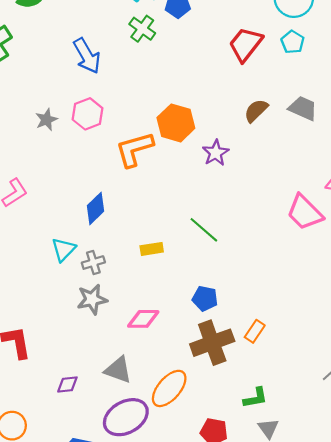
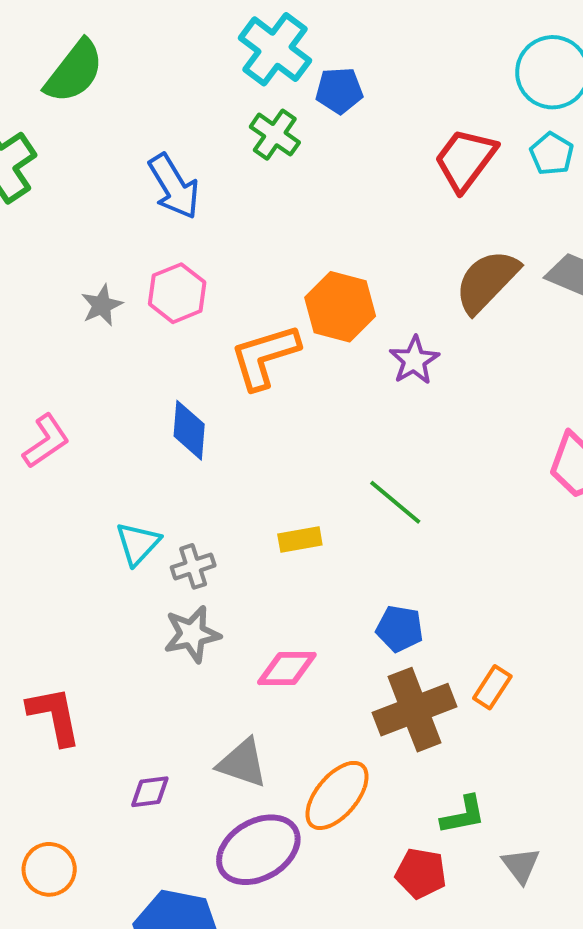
brown semicircle: (256, 111) -> (487, 281), size x1.5
blue diamond: (95, 208) -> (189, 430), moved, turned -40
green L-shape: (255, 398) -> (463, 815), moved

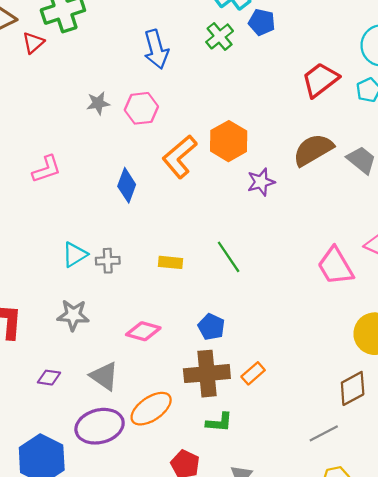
orange L-shape: (265, 357) -> (180, 157), turned -39
cyan triangle: (138, 544) -> (75, 255), moved
gray star: (192, 634) -> (73, 315), moved
green L-shape: (463, 815) -> (219, 422), moved

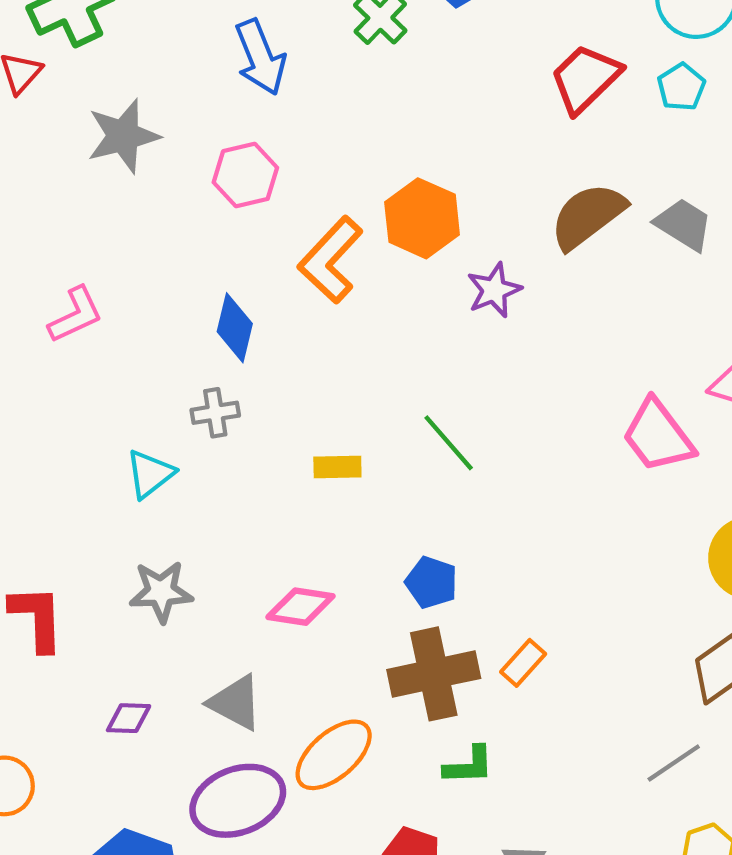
gray star: (98, 103) -> (123, 136), moved, size x1.6
gray cross: (108, 261) -> (215, 413), moved

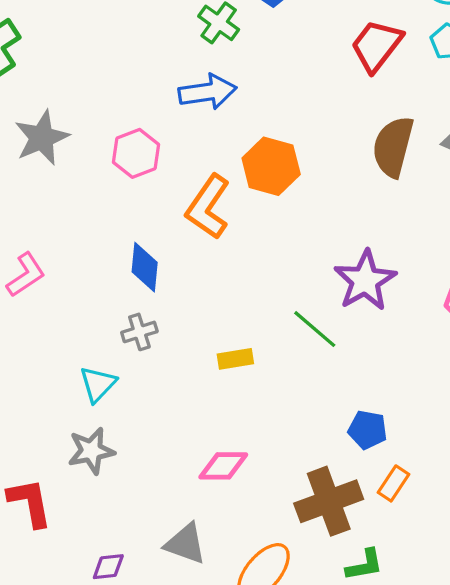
blue arrow: (260, 57) -> (207, 92), moved, turned -68
brown semicircle: (588, 216) -> (393, 147), turned -30
purple star: (494, 290) -> (365, 281), moved, size x1.5
blue pentagon: (431, 582) -> (367, 430), moved
gray star: (161, 592) -> (91, 451), moved

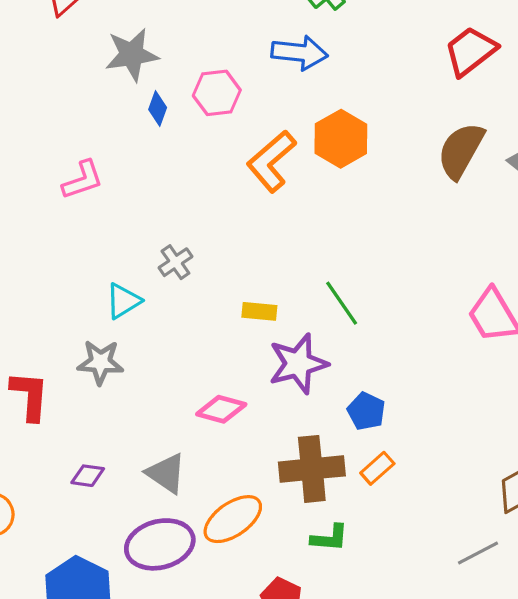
blue diamond: (145, 267) -> (158, 109), moved, size x0.7
purple star: (365, 281) -> (298, 364), moved
gray cross: (139, 332) -> (175, 262), turned -32

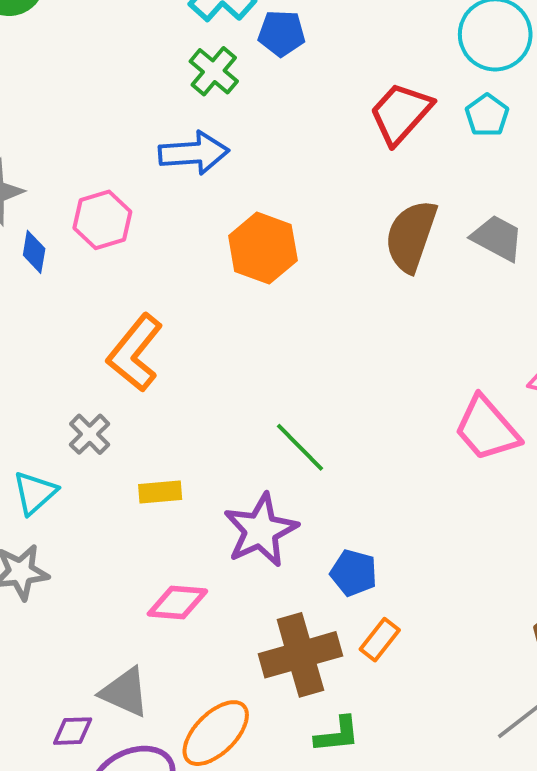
orange L-shape: (271, 161) -> (135, 353), moved
yellow rectangle: (259, 311) -> (160, 492), moved
purple diamond: (88, 476) -> (73, 731), moved

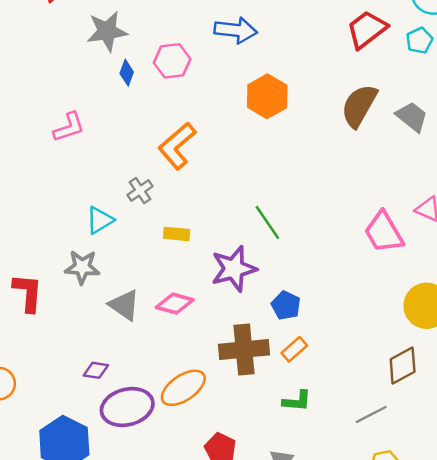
gray triangle: (125, 692) -> (124, 305), moved
green L-shape: (337, 735) -> (297, 401), moved

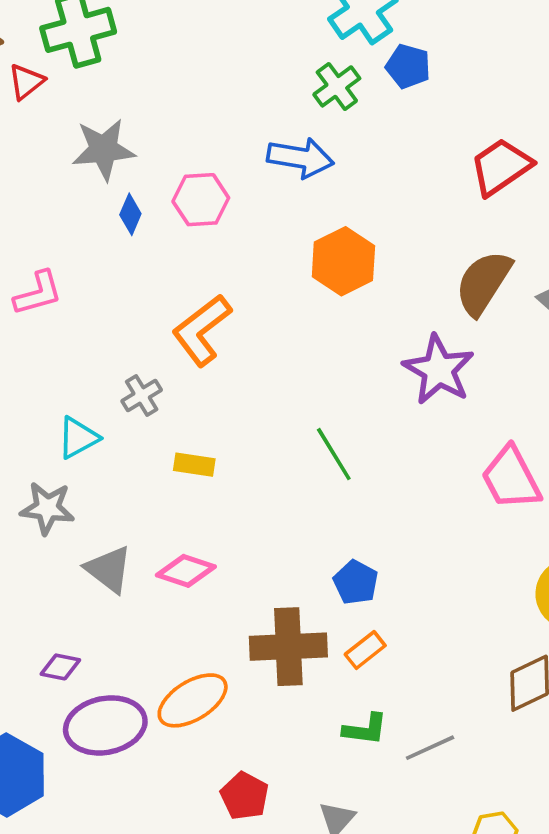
purple star: (234, 269) -> (439, 370), moved, turned -30
gray line: (371, 414) -> (430, 748), moved

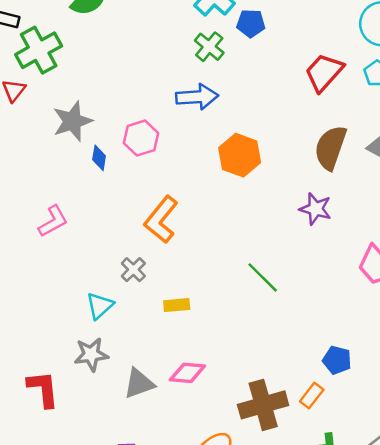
purple star: (439, 370) -> (316, 209), size x0.7
gray triangle: (109, 569) -> (139, 384), turned -44
blue pentagon: (356, 582) -> (337, 360), moved

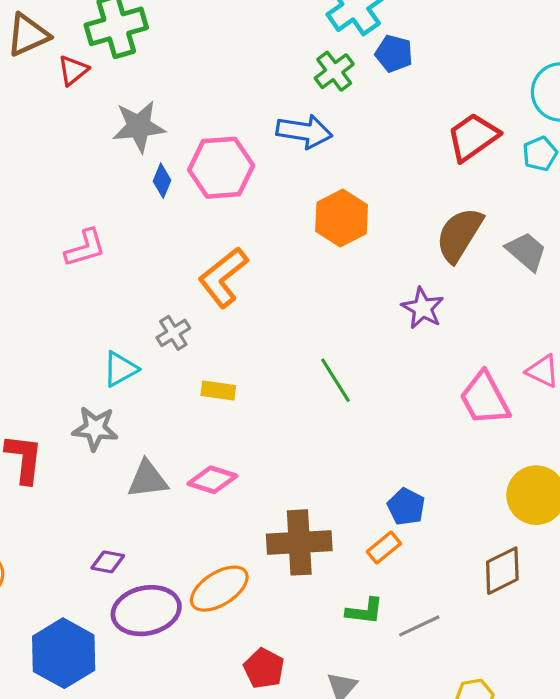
pink hexagon: (141, 138) -> (221, 168), size x1.4
orange rectangle: (312, 396) -> (384, 548), moved

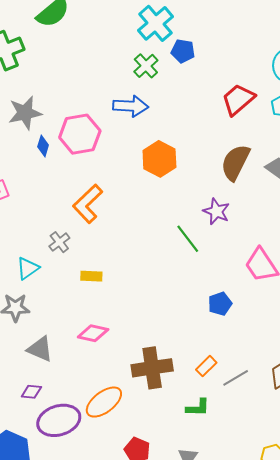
green line: (335, 380) -> (188, 239), moved
gray triangle: (147, 479) -> (40, 349), moved, turned 36
blue pentagon: (406, 507) -> (220, 304), moved, turned 30
gray line: (419, 626) -> (236, 378), moved

